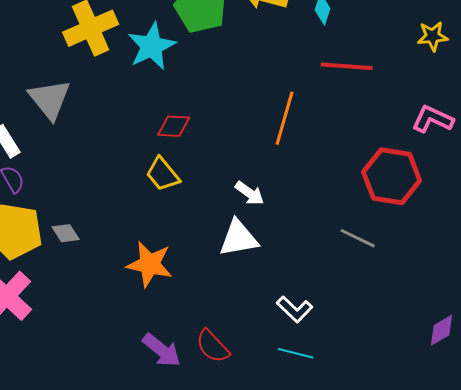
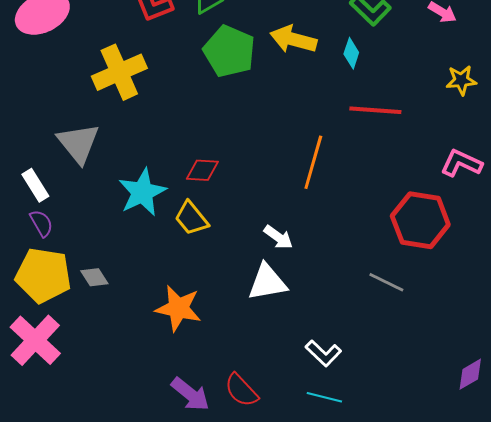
cyan star: (152, 46) -> (142, 192), moved

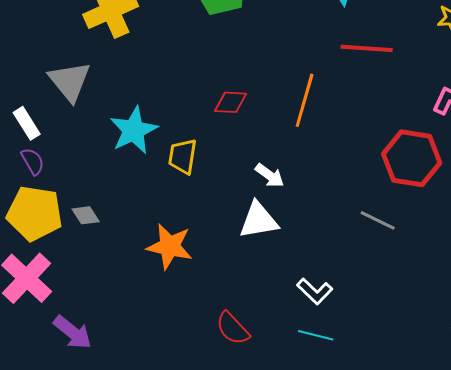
red diamond: (202, 170) -> (231, 102), moved
yellow trapezoid: (191, 218) -> (183, 156), turned 48
purple arrow: (190, 394) -> (73, 332), moved

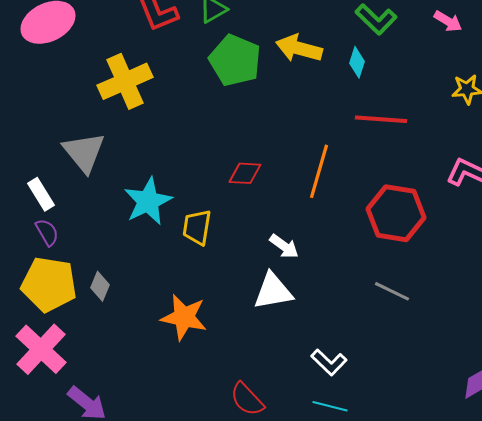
red hexagon: (412, 158) -> (396, 213), moved
gray diamond: (86, 215) -> (100, 286), turned 56

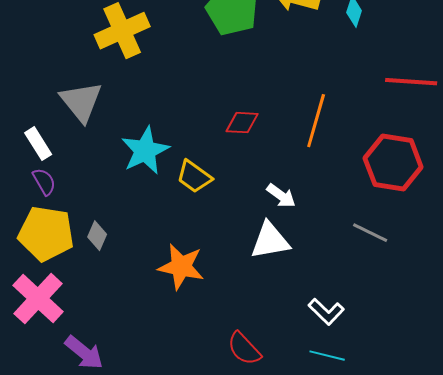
red line: (381, 119) -> (411, 82), moved
yellow trapezoid: (197, 227) -> (194, 177), turned -63
gray line: (392, 291) -> (370, 233), moved

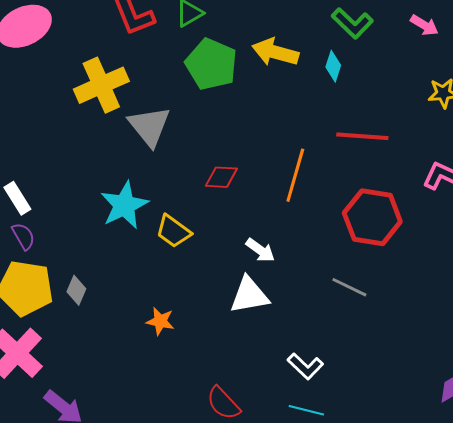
red line: (411, 82) -> (362, 136), moved
gray triangle: (81, 102) -> (149, 126), moved
orange star: (181, 267) -> (160, 321), size x0.6

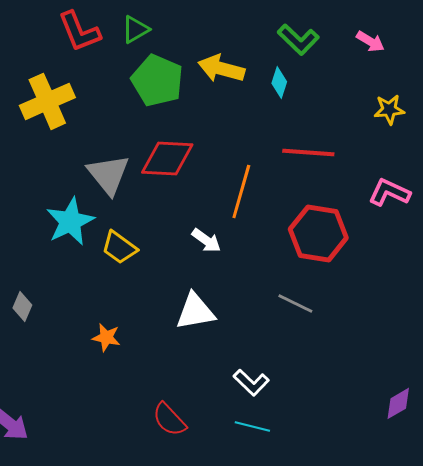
gray triangle: (149, 126) -> (108, 174), moved
red diamond: (221, 177) -> (167, 158), moved, size x1.6
white arrow: (260, 250) -> (206, 240), moved

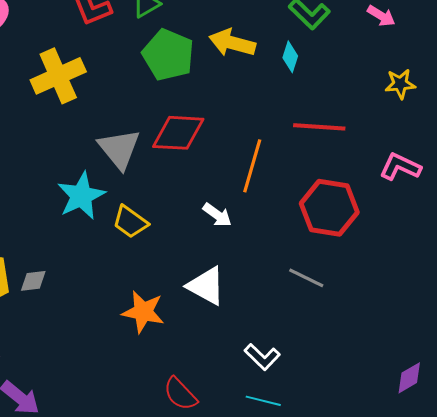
gray diamond: (22, 306) -> (33, 281), turned 60
white triangle: (195, 311) -> (206, 286), turned 39
orange star: (106, 337) -> (143, 312), moved, size x1.5

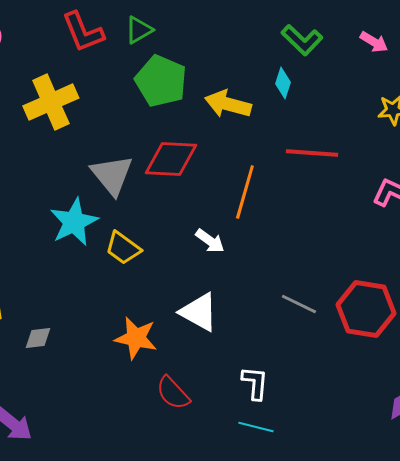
yellow arrow: (232, 43) -> (228, 104), moved
red hexagon: (329, 208) -> (366, 309), moved
gray diamond: (33, 281) -> (38, 338), moved
white L-shape: (262, 357) -> (255, 383), turned -129
red semicircle: (180, 394) -> (173, 393), moved

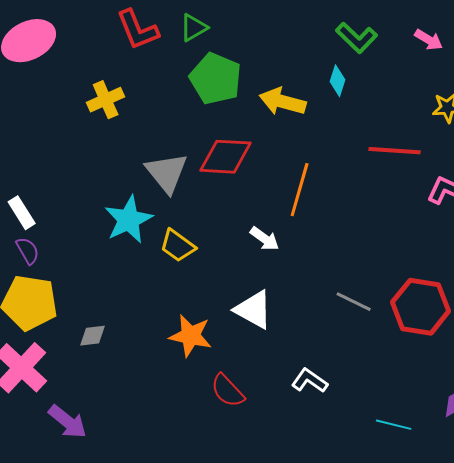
yellow cross: (51, 102) -> (106, 100), size x0.7
red line: (312, 153) -> (395, 151), moved
white L-shape: (255, 383) -> (310, 381), turned -60
cyan line: (256, 427) -> (394, 425), moved

